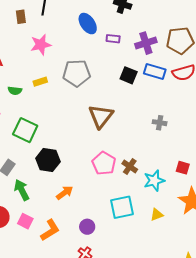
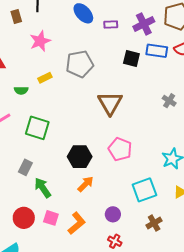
gray cross: (160, 123) -> (169, 101), turned 32
black hexagon: (48, 160) -> (80, 157), moved
brown cross: (130, 166) -> (154, 223), moved, turned 35

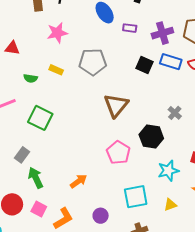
yellow rectangle: (45, 78) -> (56, 70), turned 40
black hexagon: (80, 157) -> (151, 137), moved

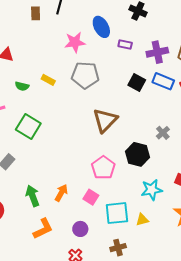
pink star: (57, 33) -> (75, 42), moved
green arrow: (36, 178) -> (33, 196), moved
orange arrow: (79, 181) -> (61, 193), turned -30
yellow triangle: (170, 205) -> (142, 220), moved
pink square: (39, 209) -> (91, 197), moved

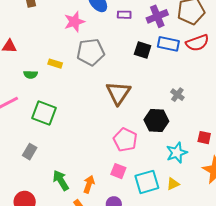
orange arrow: (61, 193) -> (89, 184), moved

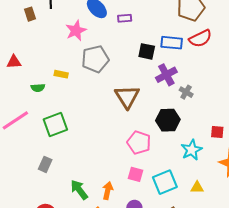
purple cross: (157, 16) -> (166, 75), moved
green square: (44, 113) -> (55, 125), turned -35
yellow triangle: (173, 184) -> (197, 187), moved, turned 32

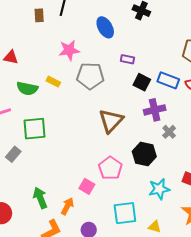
purple rectangle: (125, 18) -> (127, 59), moved
pink star: (76, 31) -> (69, 50), moved
green semicircle: (38, 88) -> (27, 88), size x1.5
gray rectangle: (45, 164) -> (13, 154), moved
pink square: (136, 174) -> (87, 186), moved

